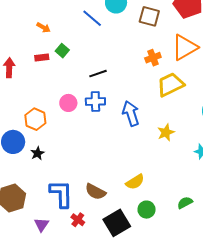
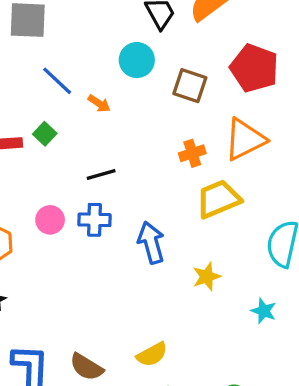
blue line: (92, 18) -> (57, 81), moved
orange arrow: (44, 27) -> (99, 104), moved

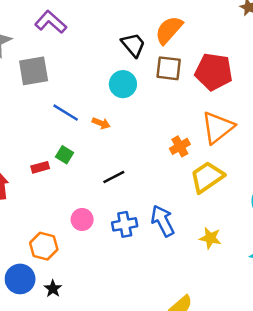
brown square: (190, 86) -> (169, 68), moved
blue cross: (94, 220) -> (125, 224), moved
yellow star: (207, 277) -> (210, 238), turned -30

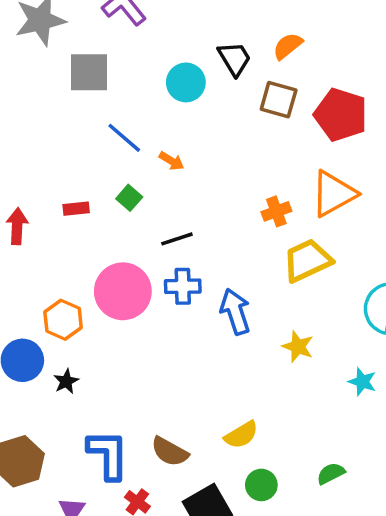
orange semicircle: (169, 30) -> (288, 46), size x0.7
cyan circle: (123, 84) -> (186, 82), moved
green square: (64, 155) -> (129, 198), moved
pink circle: (82, 219) -> (123, 291), size x1.8
blue cross: (125, 224) -> (183, 286), moved

